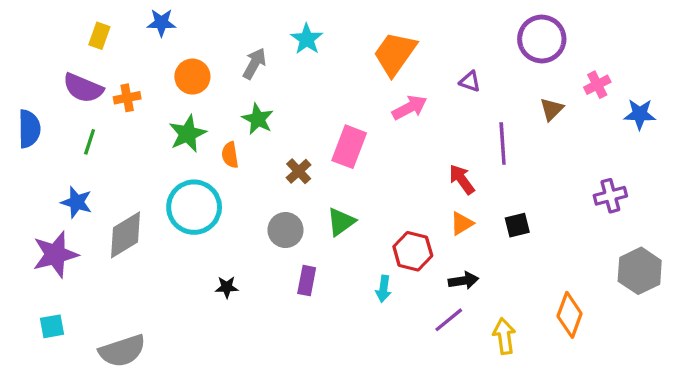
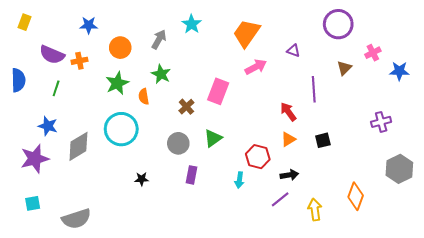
blue star: (161, 23) -> (89, 25), moved
yellow rectangle: (99, 36) -> (24, 22), moved

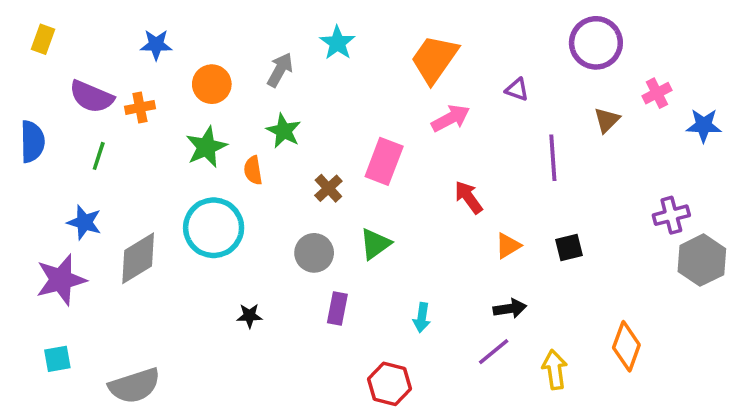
red arrow: (288, 112) -> (468, 197), moved
red hexagon: (258, 157) -> (389, 384), moved
gray hexagon: (399, 169) -> (702, 260), moved

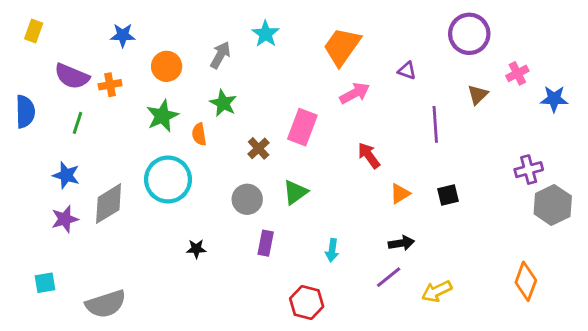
purple star: (61, 280) -> (65, 219), moved, size x0.7
orange diamond: (626, 346) -> (526, 281), moved
yellow arrow: (555, 370) -> (437, 291), turned -108

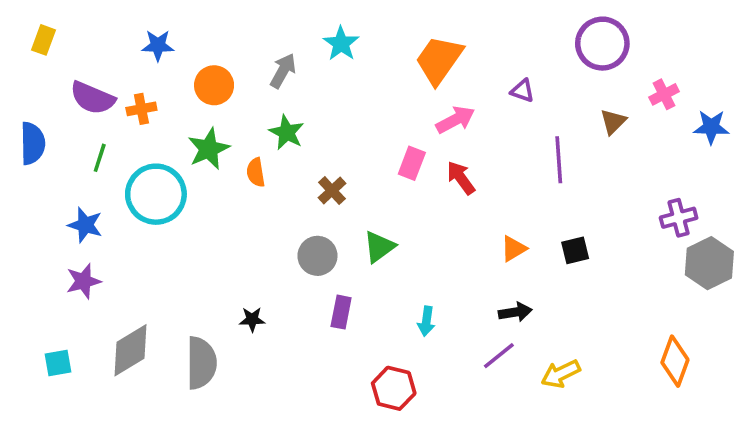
pink rectangle: (302, 127) -> (412, 163), moved, size x0.7
red arrow: (369, 155) -> (461, 178), moved
cyan circle: (168, 179) -> (156, 194), moved
gray diamond: (109, 204) -> (131, 350), moved
gray semicircle: (106, 304) -> (201, 363), moved, turned -72

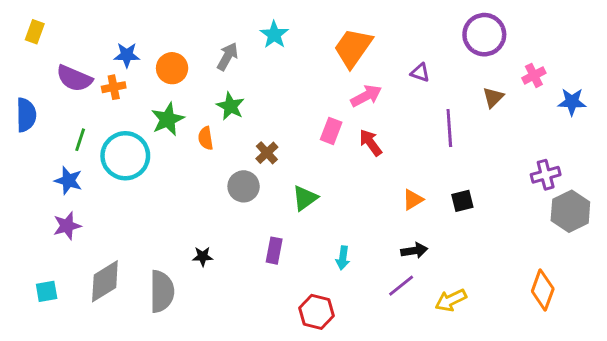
blue star: (158, 45) -> (127, 55), moved
green line: (100, 158) -> (80, 140), moved
gray circle: (317, 256) -> (244, 186), moved

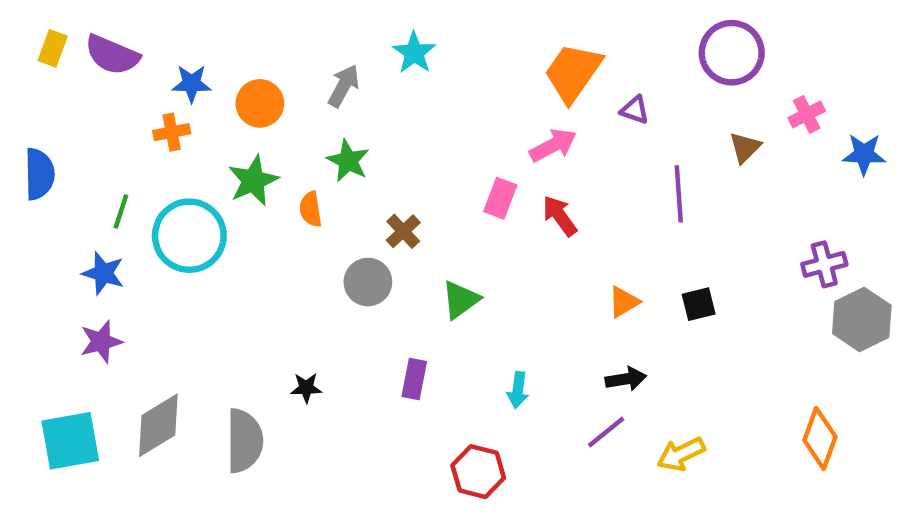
orange trapezoid: (353, 48) -> (573, 73), moved
purple semicircle: (74, 78) -> (112, 55), moved
cyan square: (47, 291) -> (70, 441), size x1.8

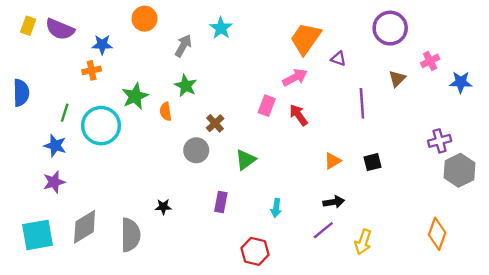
orange circle: (260, 103) -> (144, 19), moved
yellow arrow: (681, 454) -> (363, 242), turned -45

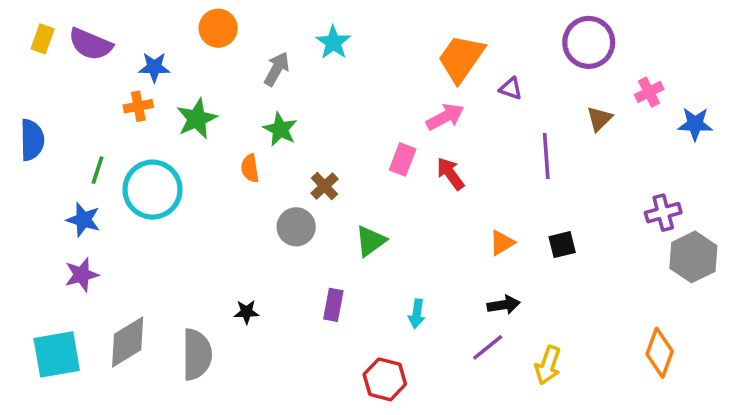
green star: (135, 96) -> (197, 119), moved

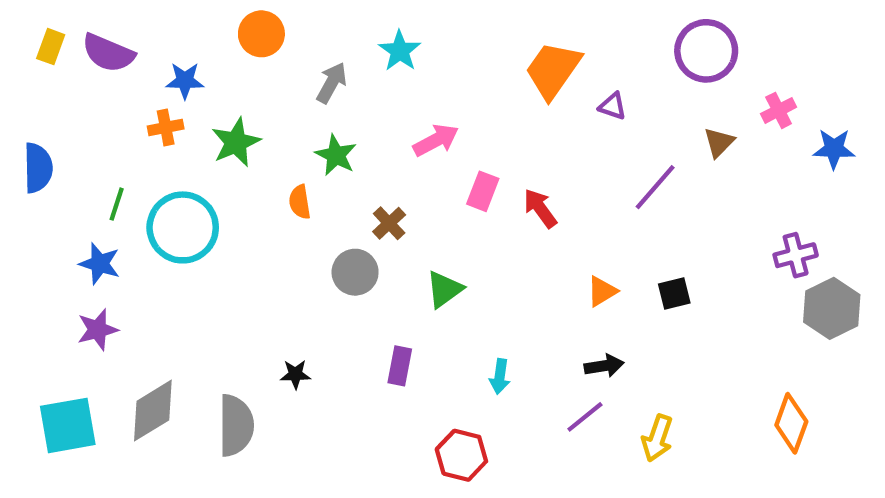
pink arrow: (445, 117) -> (436, 140), moved
purple line: (546, 156) -> (655, 187), turned 45

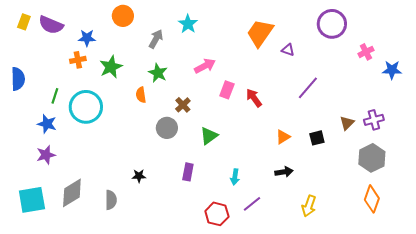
brown triangle: (719, 142) -> (347, 123), moved
gray hexagon: (832, 308) -> (372, 158), moved
purple line: (585, 417) -> (252, 204), moved
gray semicircle: (236, 425) -> (111, 200), size x0.7

